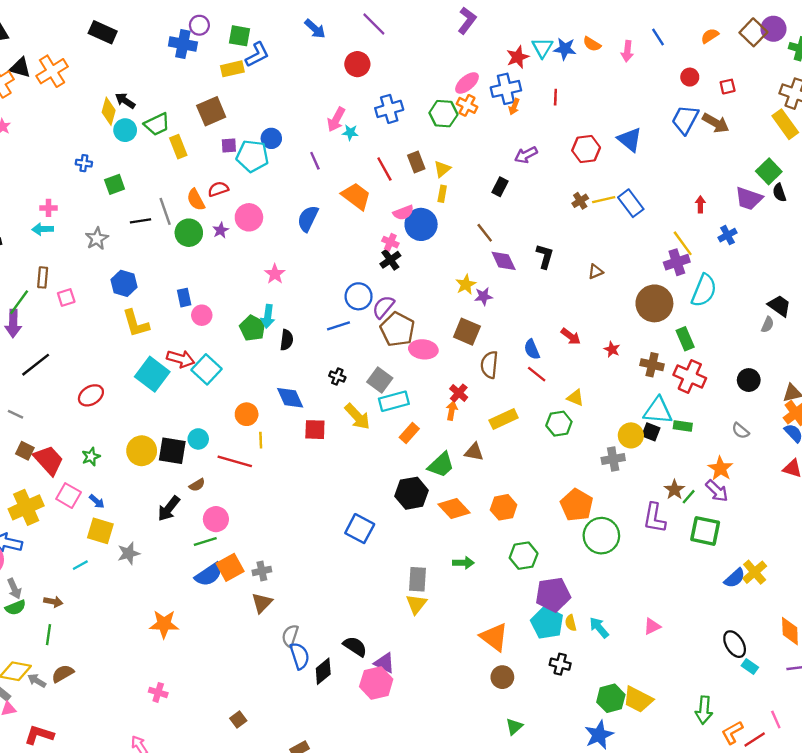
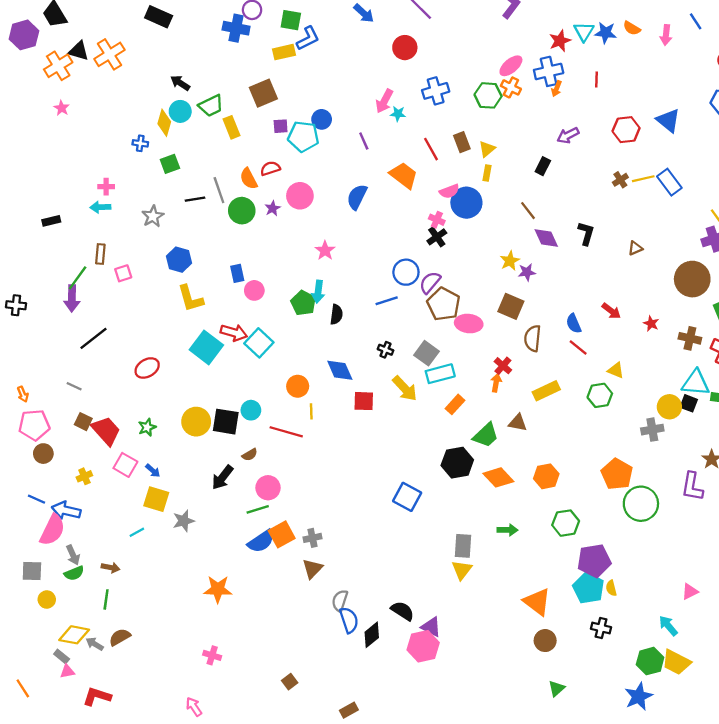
yellow diamond: (109, 111) -> (164, 123), moved
yellow cross: (26, 507) -> (84, 476), size x0.5
cyan arrow: (599, 628) -> (668, 626), moved

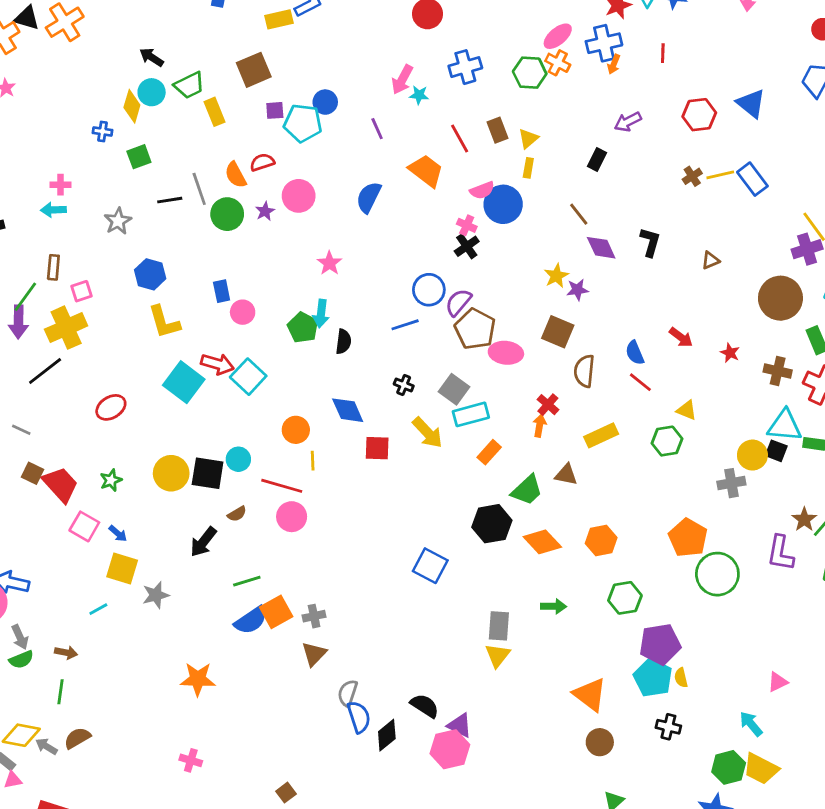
yellow cross: (84, 476) -> (66, 328), moved, size x2.0
pink circle: (268, 488) -> (292, 517), moved

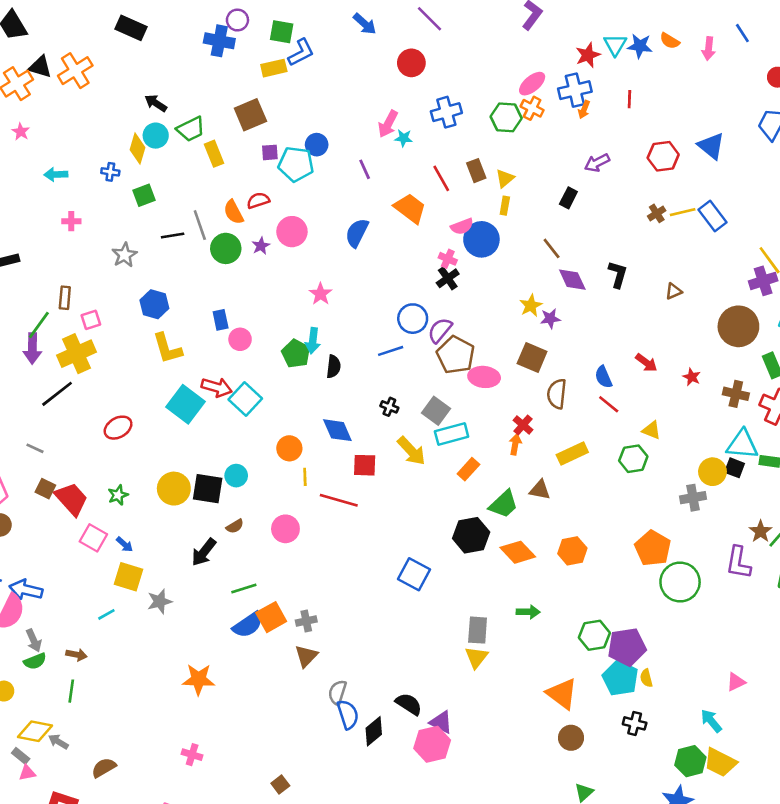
cyan arrow: (53, 210) -> (56, 174), moved
red line: (282, 486) -> (339, 500), moved
green hexagon: (625, 598) -> (594, 635), moved
brown semicircle: (77, 738) -> (104, 768), moved

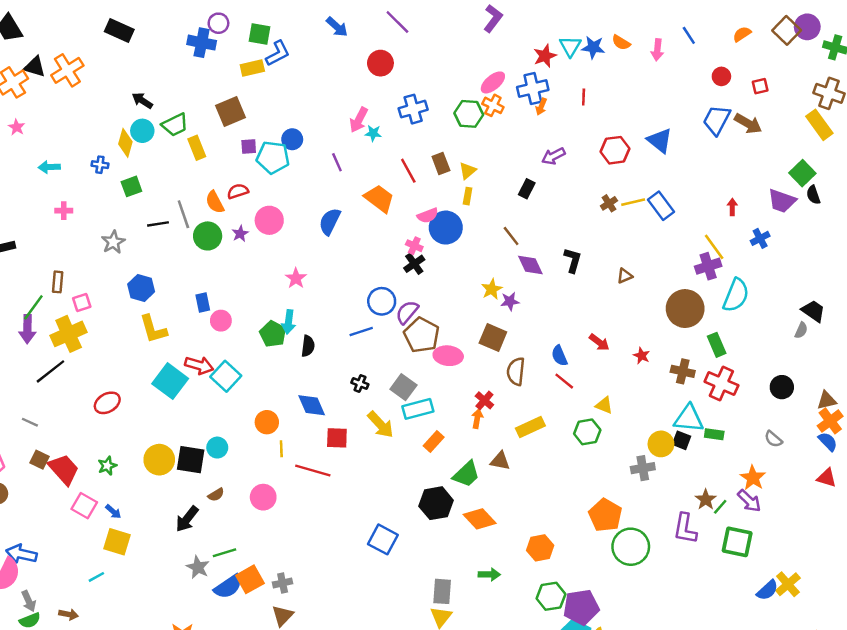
orange hexagon: (572, 551) -> (540, 548), moved
gray star: (160, 601) -> (198, 567), moved, turned -30

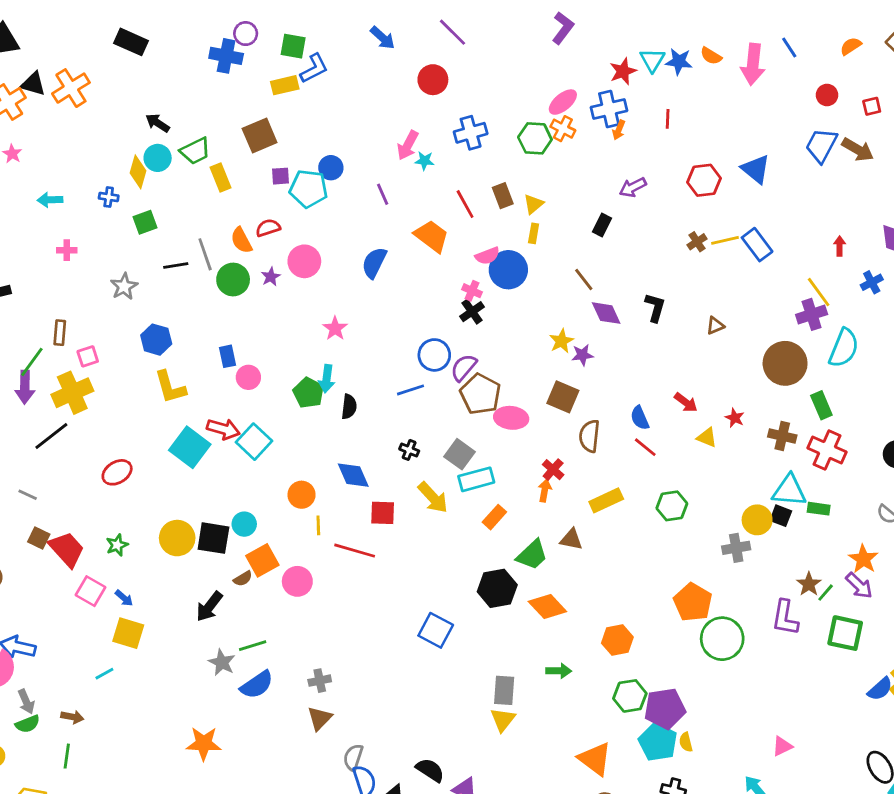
pink arrow: (657, 50) -> (753, 64), size x1.6
yellow triangle: (604, 405) -> (707, 437), moved
orange square: (250, 579) -> (262, 560), moved

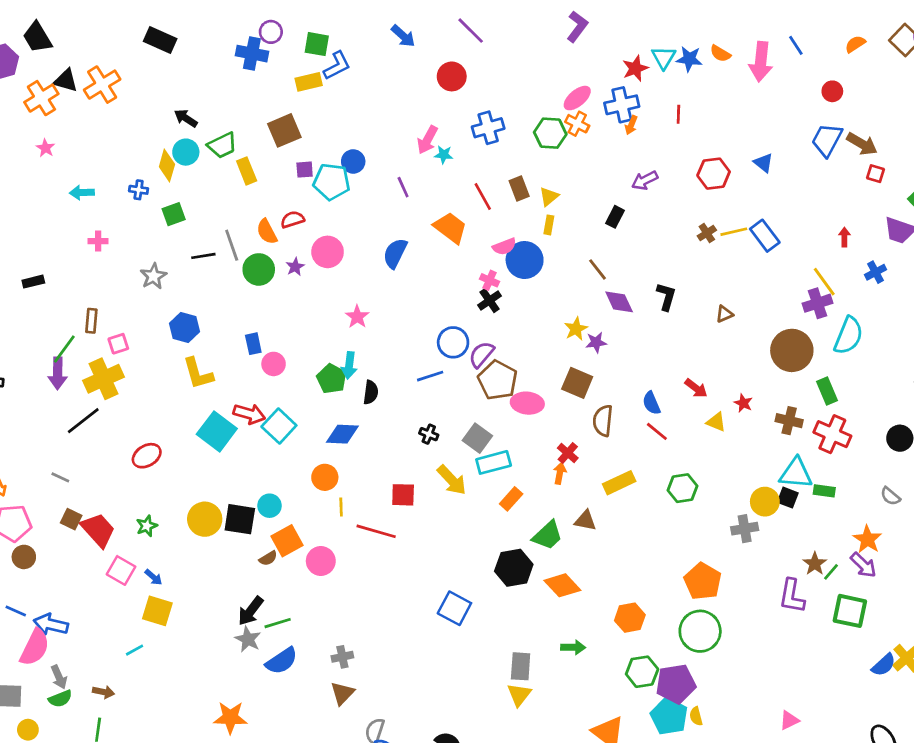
red square: (872, 106) -> (876, 174), moved, turned 30
blue triangle: (756, 169) -> (763, 163), size x0.7
blue diamond: (353, 475) -> (342, 434), moved, turned -64
black arrow: (209, 607) -> (251, 611), moved
green circle: (722, 639) -> (700, 631), moved

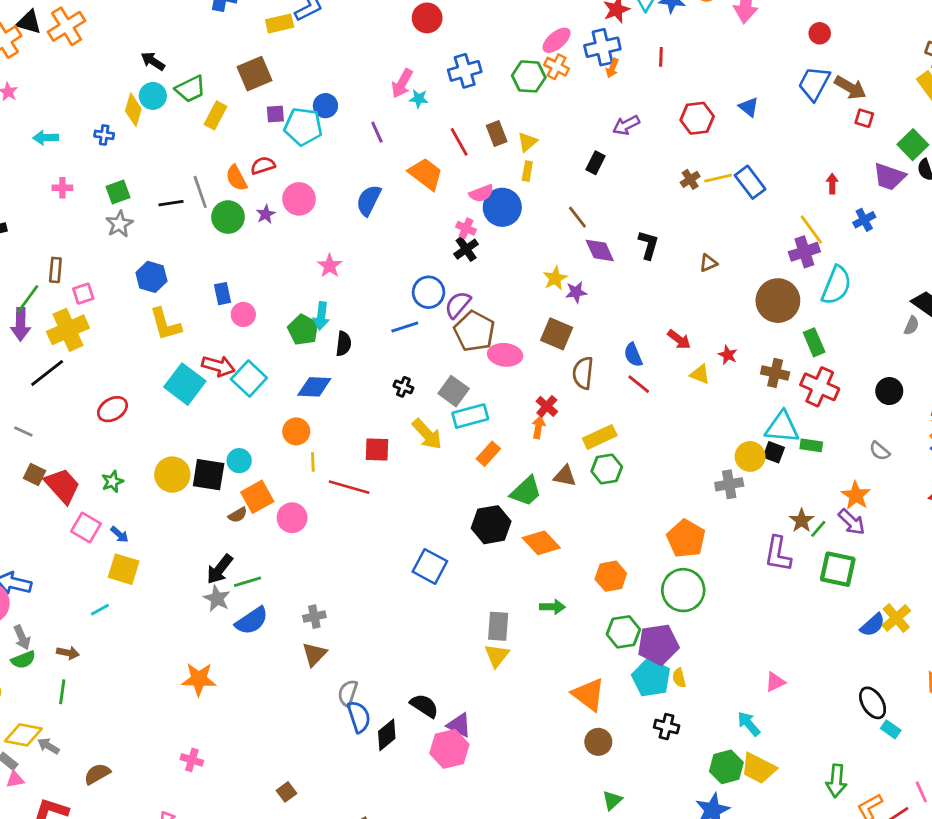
yellow rectangle: (247, 171) -> (215, 115), turned 50
green square: (174, 214) -> (118, 192), moved
green hexagon: (683, 488) -> (607, 469), moved

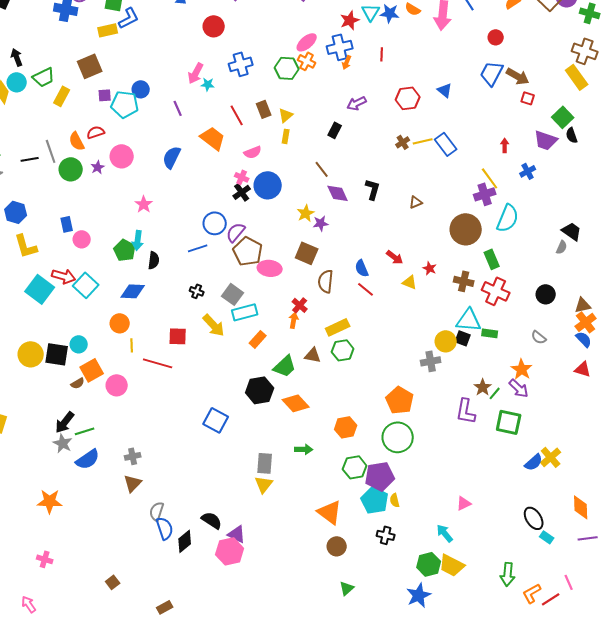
black arrow: (153, 61) -> (17, 57), turned 36
blue circle: (502, 207) -> (268, 185), moved

